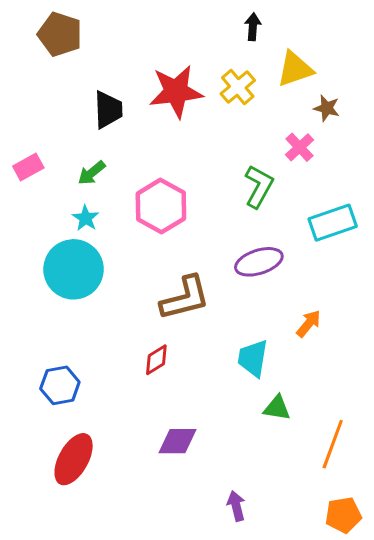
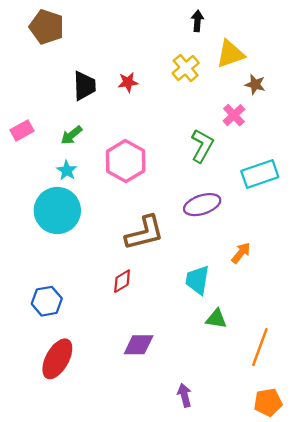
red star: (176, 92) -> (128, 82), moved, size x0.5

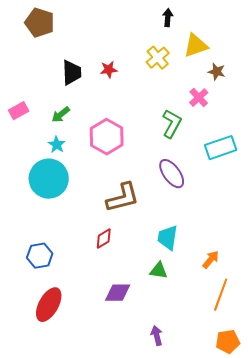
purple ellipse: (202, 205) -> (172, 174), turned 72
orange arrow: (241, 253) -> (211, 260), moved
green triangle: (216, 319) -> (159, 271), moved

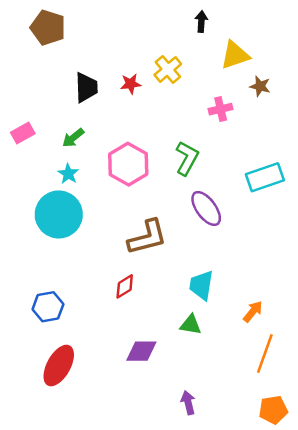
yellow cross: (158, 58) -> (168, 69), moved
pink cross: (199, 98) -> (221, 109), moved, turned 30
green L-shape: (172, 124) -> (187, 158), moved

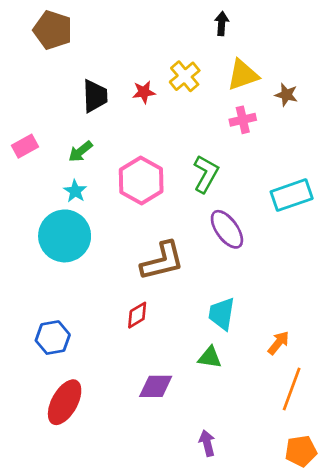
yellow triangle: (235, 55) -> (243, 75), moved

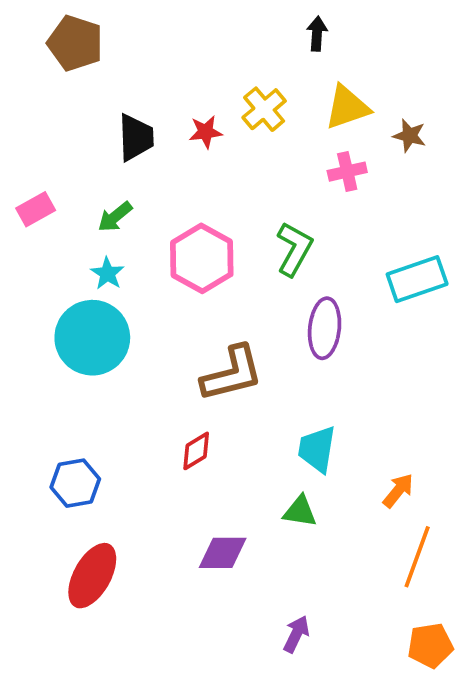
purple ellipse: (227, 229) -> (325, 328), turned 42
purple arrow: (207, 443) -> (296, 634), turned 40

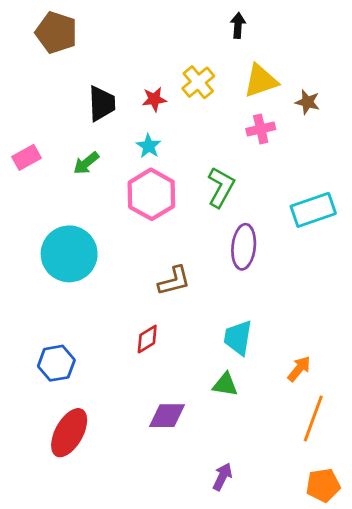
cyan star: (107, 273) -> (149, 146), moved
brown L-shape: (232, 374) -> (174, 281), size x0.7

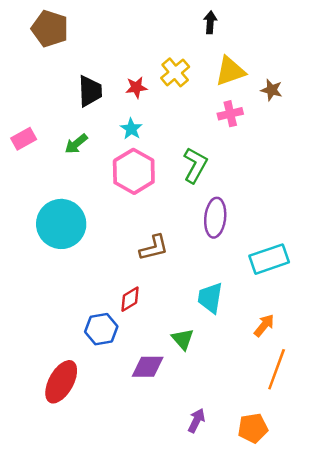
cyan rectangle: (313, 210) -> (269, 259), moved
blue hexagon: (56, 363) -> (101, 329), moved
green triangle: (225, 384) -> (183, 339), moved, turned 40
orange pentagon: (323, 485) -> (253, 428), moved

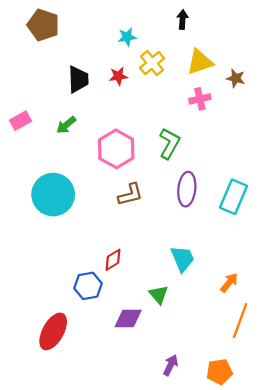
cyan star: (131, 129) -> (127, 37), moved, turned 30
brown L-shape: (154, 248) -> (130, 195), moved
cyan rectangle: (269, 259) -> (234, 197), moved, turned -48
cyan trapezoid: (210, 298) -> (182, 259), turned 148

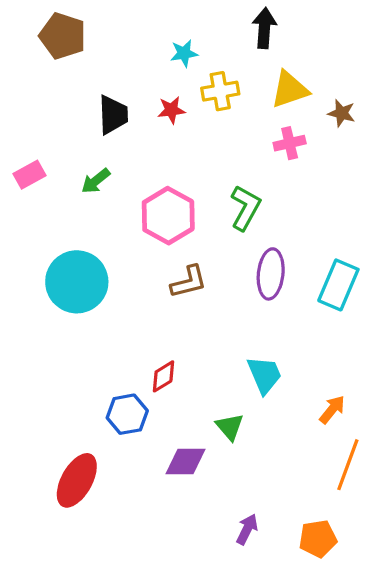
black arrow: (182, 20) -> (264, 28), size x1.4
yellow cross: (152, 63) -> (220, 91), turned 30

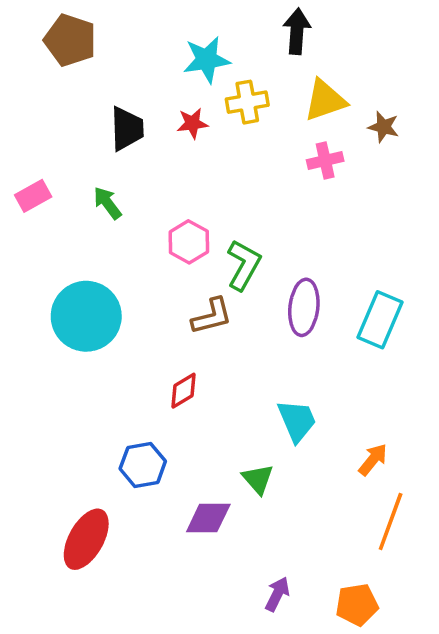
cyan star: (184, 53) -> (207, 60), size x1.5
green arrow: (96, 181) -> (107, 203), turned 92
green L-shape: (245, 208) -> (244, 265), moved
pink hexagon: (168, 216) -> (189, 242), size x0.7
red diamond: (163, 376) -> (184, 391), moved

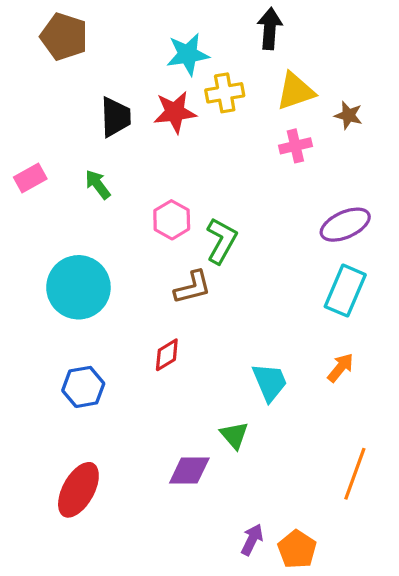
red star: (192, 123) -> (175, 112), size x1.5
purple ellipse: (304, 307) -> (345, 225), moved, turned 60
orange arrow: (373, 460) -> (340, 368), moved
blue hexagon: (143, 465) -> (83, 387), moved
orange pentagon: (357, 605) -> (297, 549), moved, turned -30

